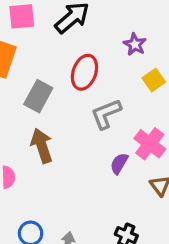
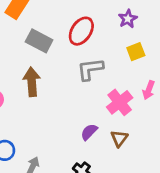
gray rectangle: (38, 96) -> (39, 41), turned 75
purple semicircle: (119, 163) -> (89, 132), moved

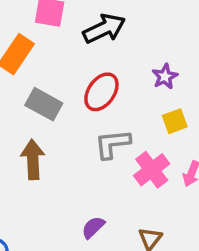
pink cross: (120, 102) -> (152, 170), moved
purple semicircle: (89, 132) -> (93, 227), moved

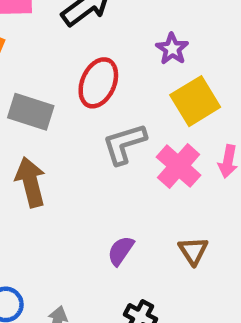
yellow square: (175, 121) -> (195, 101), size x1.5

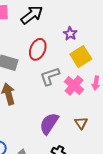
purple semicircle: (121, 251) -> (49, 124), size x1.6

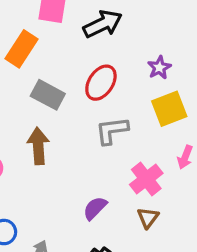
pink cross: (74, 86) -> (146, 179), moved
purple semicircle: (49, 124) -> (95, 208), size x0.7

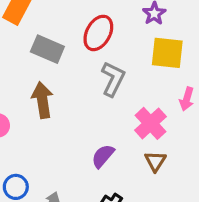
yellow square: (169, 109) -> (167, 53), turned 32
gray L-shape: (112, 131) -> (113, 79), turned 128

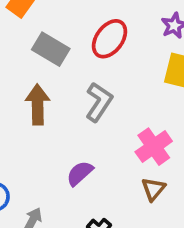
gray L-shape: (113, 79) -> (99, 102), moved
purple semicircle: (103, 156) -> (80, 173), moved

